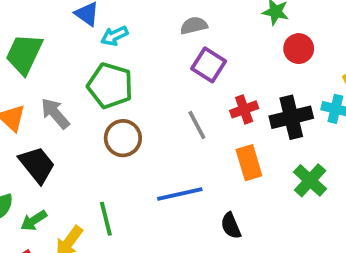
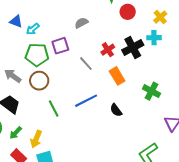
gray semicircle: (194, 26) -> (81, 23), moved
purple square: (209, 65) -> (60, 46), moved, turned -36
brown circle: (123, 138) -> (39, 81), moved
green cross: (310, 180) -> (151, 91), moved
green line: (106, 219) -> (54, 109), moved

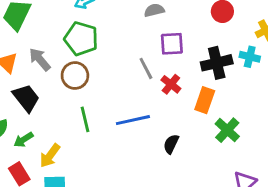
purple square: (60, 46) -> (172, 44), moved
red cross: (108, 50) -> (171, 84), moved, turned -32
orange rectangle: (117, 76) -> (205, 100), moved, turned 36
black semicircle: (116, 110) -> (171, 144), turned 48

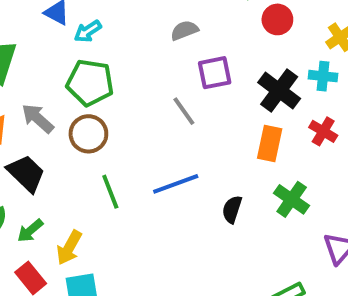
black cross: (217, 63) -> (279, 91), turned -32
red cross: (171, 84) -> (323, 131), moved
green cross: (227, 130) -> (292, 199), moved

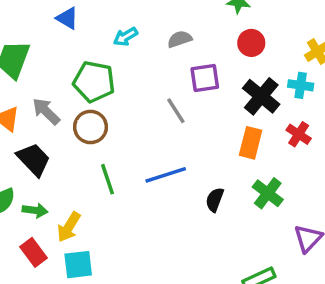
red circle: (277, 19) -> (251, 43), moved
cyan arrow: (88, 31) -> (125, 37), moved
green arrow: (30, 231) -> (35, 210), turned -135

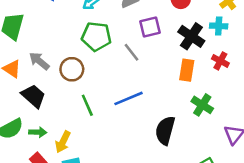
green pentagon: (94, 82) -> (96, 36), moved
black semicircle: (215, 200) -> (165, 130), moved, size x1.6

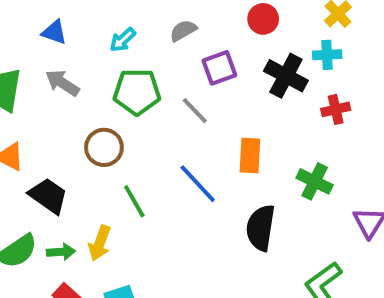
gray arrow: (39, 61) -> (62, 83), moved
red cross: (220, 61) -> (336, 109), turned -35
orange rectangle: (187, 70) -> (250, 156), moved
blue line: (128, 98) -> (198, 184), turned 76
yellow arrow: (63, 142) -> (100, 243), moved

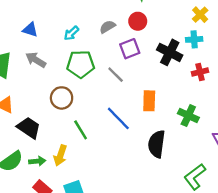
red circle: (263, 19) -> (138, 21), moved

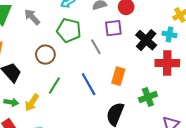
red cross: (200, 72) -> (167, 63), size x1.6
green cross: (188, 115) -> (148, 97), turned 30
green line: (81, 130) -> (54, 85), turned 48

